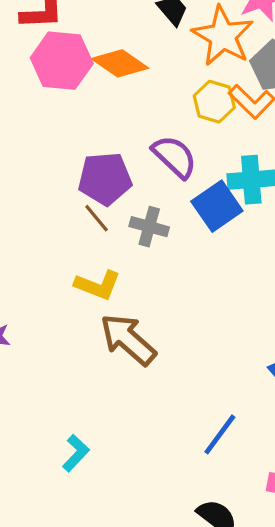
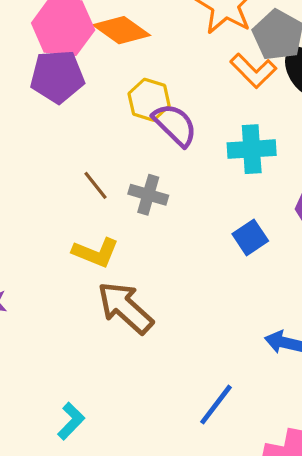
yellow hexagon: (214, 102) -> (149, 100), moved
purple pentagon: (105, 179) -> (57, 77), moved
blue square: (217, 206) -> (250, 237), moved, size x0.7

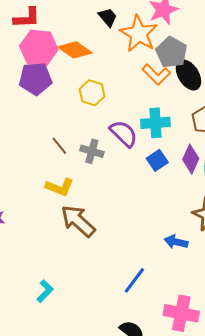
purple semicircle: (175, 125) -> (124, 134), moved
blue square: (250, 237) -> (157, 160), moved

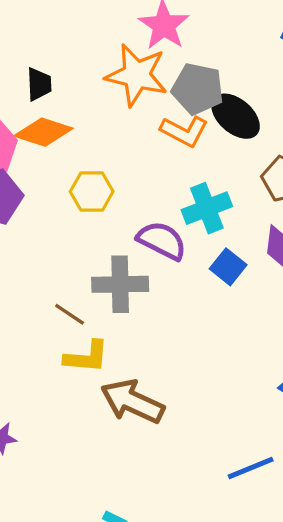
black trapezoid: (108, 17) -> (39, 84), moved, turned 55
brown line: (59, 146) -> (70, 314), moved
gray cross: (92, 151) -> (120, 284), size x1.4
blue line: (134, 280) -> (251, 468), turned 48

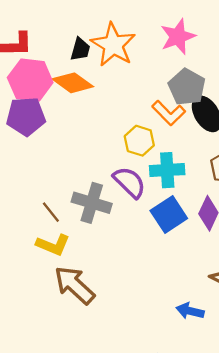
orange star: (137, 75) -> (113, 45), moved
yellow hexagon: (92, 192) -> (139, 141), moved
blue square: (228, 267) -> (169, 214), size x1.4

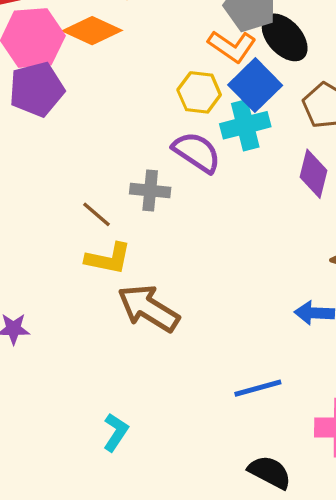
gray cross: (92, 203) -> (150, 191), size x0.7
blue square: (169, 214) -> (255, 85), moved

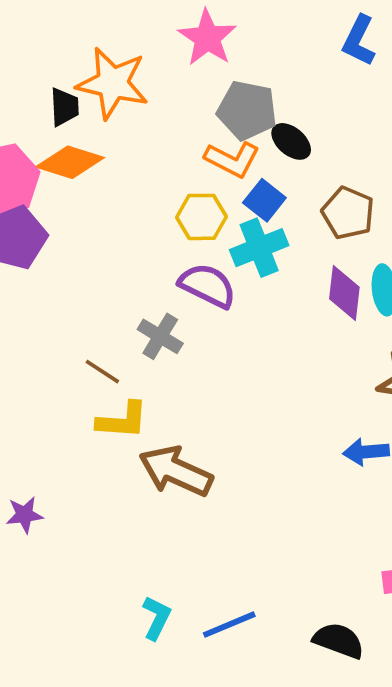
black ellipse: (285, 37) -> (291, 141), size x0.7
blue square: (255, 85) -> (264, 200), size x0.7
gray cross: (150, 191) -> (160, 336), turned 33
blue line: (258, 388) -> (229, 625), moved

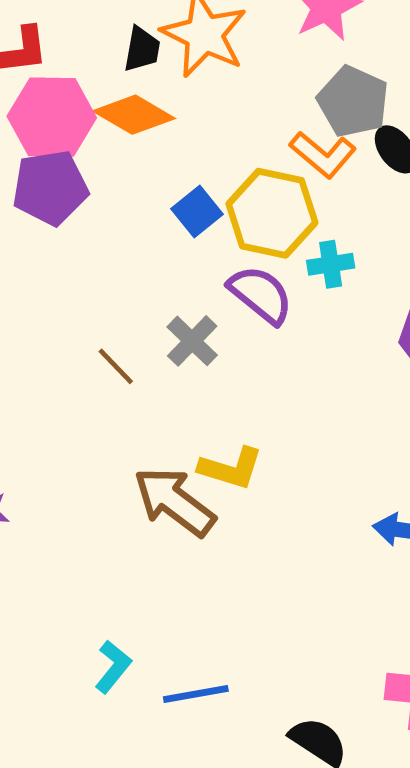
blue square: (264, 200) -> (197, 211), moved
yellow hexagon: (202, 217) -> (272, 213), size x1.5
cyan cross: (259, 248) -> (331, 264), size x0.7
yellow L-shape: (122, 420) -> (231, 468), moved

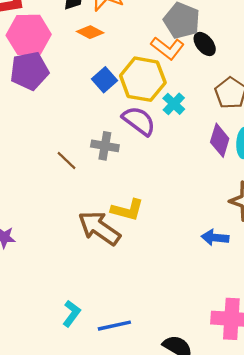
orange diamond: (134, 115) -> (90, 32), moved, size x0.7
cyan cross: (331, 264) -> (174, 104), turned -35
gray cross: (192, 341) -> (105, 146), turned -32

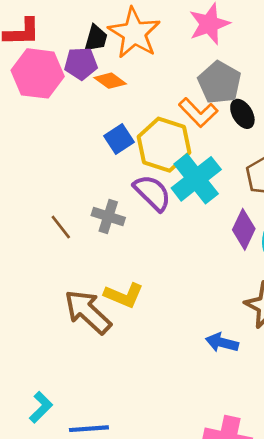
purple pentagon: (29, 71) -> (81, 64), moved, size x0.7
cyan cross: (174, 104) -> (196, 179), size x1.8

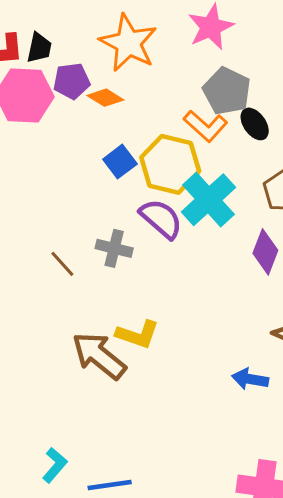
black trapezoid: (96, 38) -> (39, 48), moved

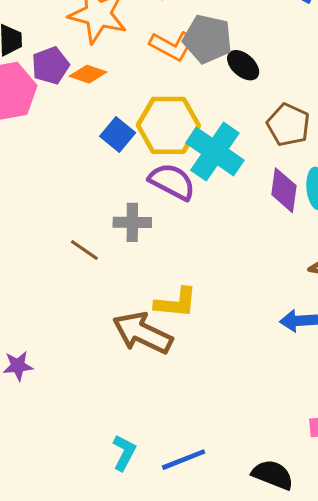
orange L-shape: (206, 126) -> (172, 46), moved

